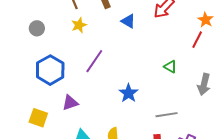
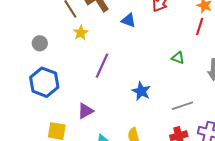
blue hexagon: (50, 70) -> (44, 82), moved

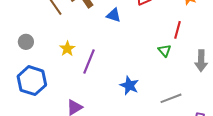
red line: (200, 27) -> (177, 30), moved
yellow star: (81, 33) -> (67, 49), moved
green triangle: (178, 58) -> (165, 51), turned 32

